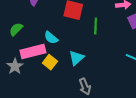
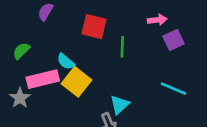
cyan triangle: (76, 58) -> (120, 105), moved
yellow square: (50, 62) -> (76, 82), moved, size x1.5

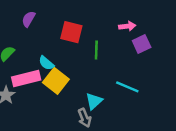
cyan line: (173, 89) -> (127, 87), moved

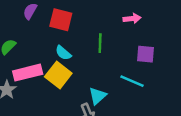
red square: (71, 32) -> (61, 20), moved
purple square: (142, 44) -> (146, 54), moved, turned 30
cyan semicircle: (46, 63) -> (63, 53), moved

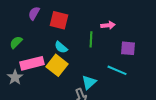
pink arrow: (132, 19) -> (108, 25), moved

